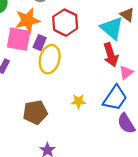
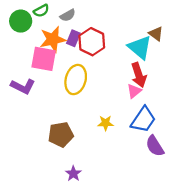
purple rectangle: (40, 43) -> (73, 38), moved
pink triangle: (126, 72) -> (134, 91), moved

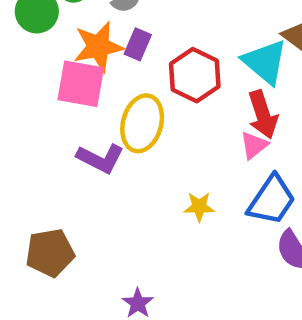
red hexagon: (92, 42) -> (195, 75), moved
purple L-shape: (23, 86) -> (100, 158), moved
brown pentagon: (61, 135) -> (50, 253), moved

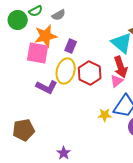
purple rectangle: (138, 44) -> (71, 46), moved
red hexagon: (195, 75) -> (90, 73), moved
yellow star: (199, 207) -> (105, 115), moved

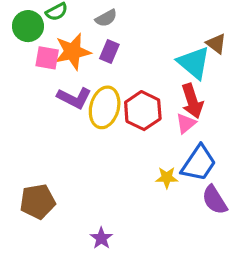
gray semicircle: (59, 15) -> (106, 18), moved
purple rectangle: (71, 46) -> (109, 52), moved
pink square: (38, 53) -> (47, 58), moved, size x0.7
purple L-shape: (47, 87) -> (74, 98), moved

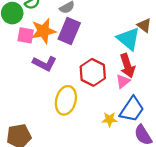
purple rectangle: (109, 52) -> (69, 31), size x1.6
yellow ellipse: (105, 107) -> (66, 100), moved

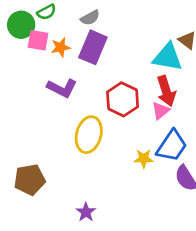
orange star: (43, 31) -> (61, 47), size x0.6
pink square: (26, 35) -> (38, 40), moved
cyan triangle: (129, 39) -> (168, 57), turned -30

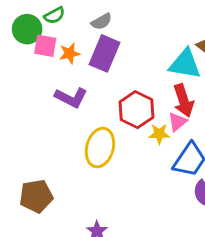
yellow star: (144, 159) -> (159, 134), moved

